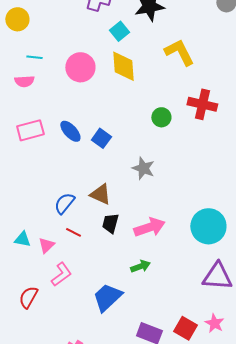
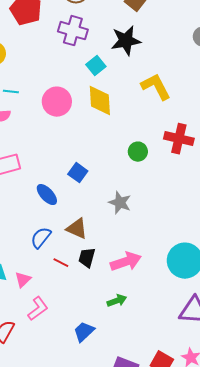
blue ellipse: (70, 131) -> (47, 195), moved
red line: (73, 232) -> (61, 263), moved
blue trapezoid: (107, 297) -> (84, 332), size x0.7

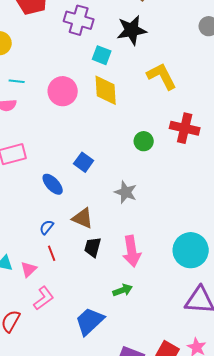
cyan square: (96, 66) -> (102, 55), turned -30
blue semicircle: (41, 238) -> (47, 227), size x0.7
pink arrow: (126, 262) -> (132, 251), turned 100
red line: (61, 263) -> (52, 253), moved, turned 42
blue trapezoid: (84, 332) -> (90, 321), size x1.4

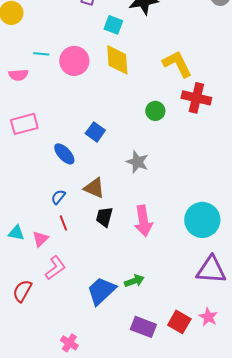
yellow L-shape: (162, 76) -> (177, 64), moved
cyan line: (17, 81) -> (41, 54), moved
green arrow: (123, 290) -> (134, 281), moved

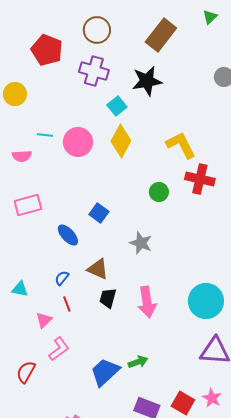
cyan square: (113, 25) -> (117, 106), turned 30
yellow diamond: (117, 60) -> (121, 141), turned 32
cyan triangle: (16, 233) -> (20, 289), moved

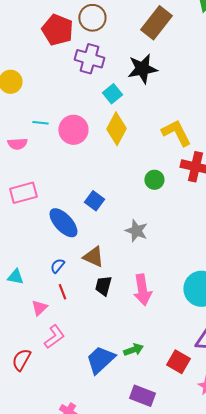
red pentagon: (47, 50) -> (57, 30), moved
blue ellipse: (68, 235) -> (63, 223), size x1.4
red square: (183, 403) -> (178, 362), moved

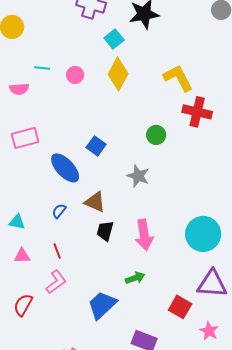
pink circle: (73, 130) -> (75, 75), size x0.6
green circle: (154, 180) -> (156, 135), moved
red line: (62, 292) -> (57, 251), moved
pink triangle: (39, 308) -> (22, 256), moved, turned 42
green arrow: (133, 350) -> (135, 278), moved

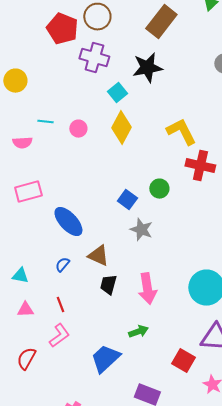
blue square: (96, 146) -> (127, 200), moved

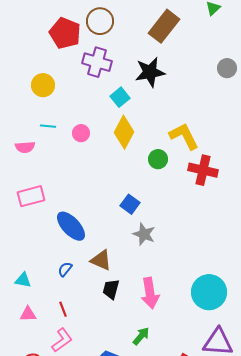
yellow circle: (15, 81) -> (43, 85), moved
green circle: (159, 189) -> (158, 159), moved
green arrow: (138, 332) -> (141, 336), turned -30

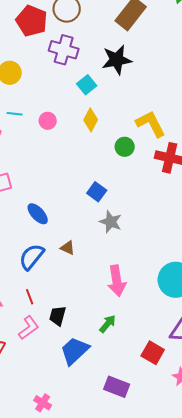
yellow diamond: (124, 132) -> (91, 120), size x0.7
blue ellipse: (71, 226) -> (38, 214), size x0.7
brown triangle: (101, 260) -> (68, 248), size x0.7
blue semicircle: (65, 269) -> (32, 257), size x1.8
black trapezoid: (111, 289) -> (58, 316), moved

